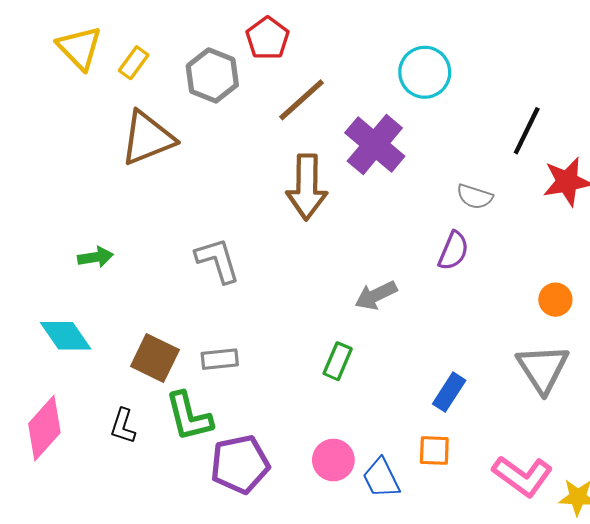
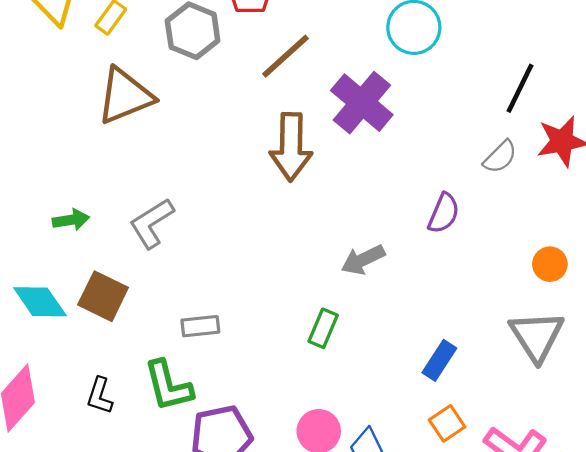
gray semicircle: (475, 197) -> (500, 157), moved, turned -63
gray L-shape: (218, 260) -> (152, 223), moved, turned -105
brown square: (155, 358) -> (103, 296), moved
orange square: (434, 450) -> (447, 423), moved, turned -36

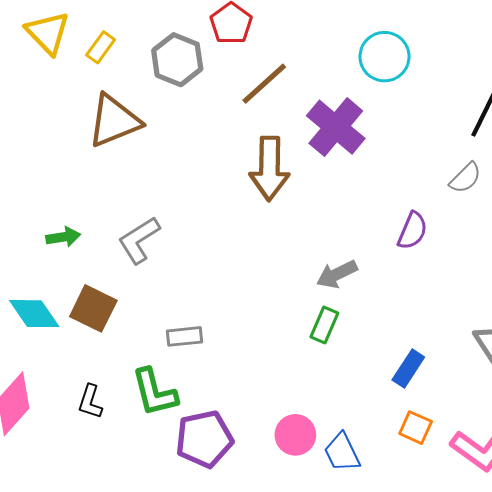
green rectangle: (323, 328) -> (324, 325), moved
orange square: (447, 423) -> (416, 428), turned -32

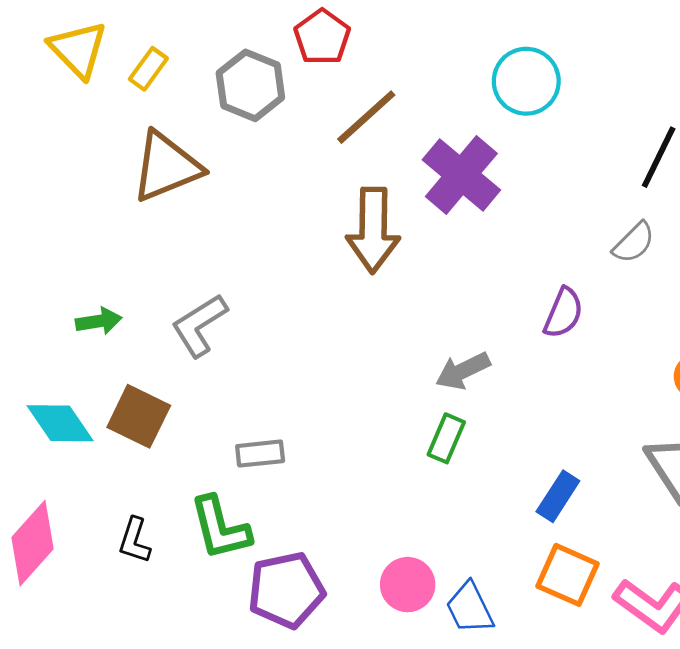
orange square: (416, 428) -> (568, 575), size x1.4

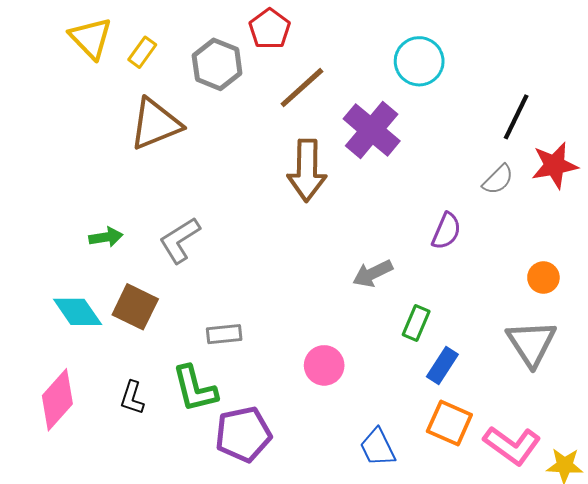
green rectangle: (446, 438) -> (416, 323), moved
pink circle: (408, 585) -> (324, 365), moved

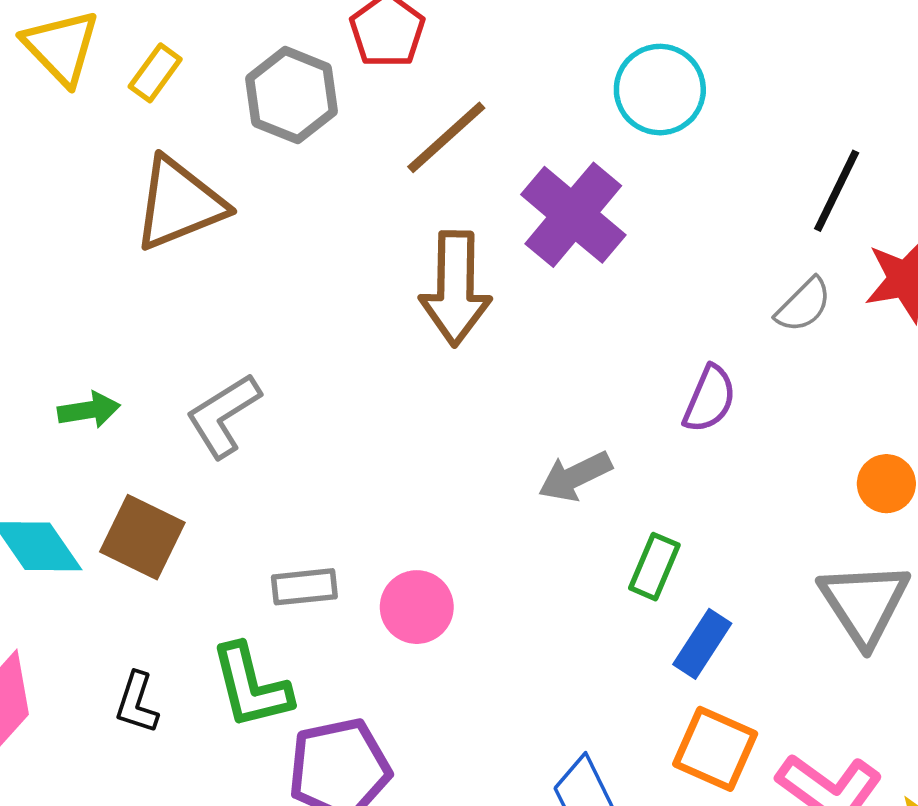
pink circle: (324, 365) -> (417, 607), moved

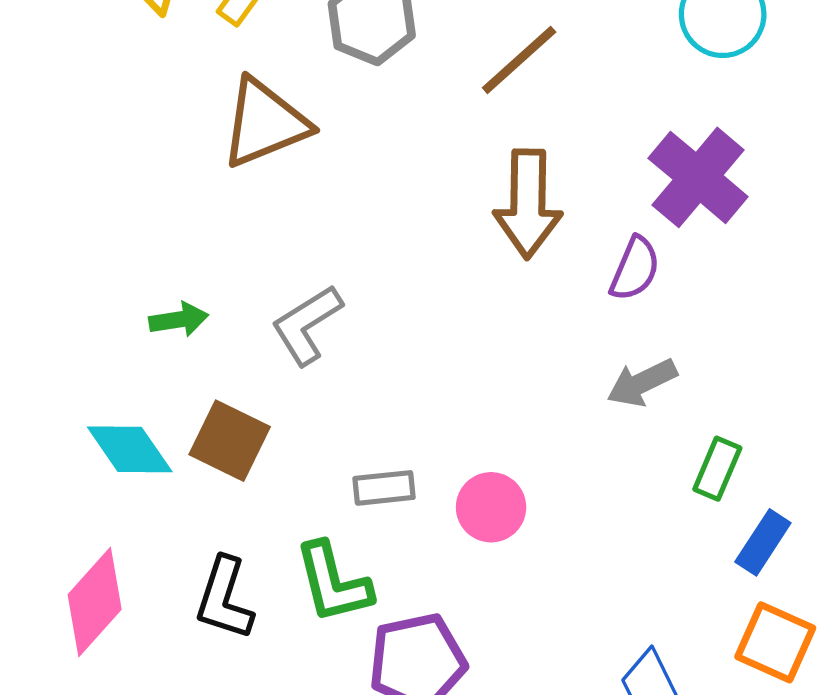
purple cross: (573, 215) -> (698, 177), moved
purple semicircle: (710, 399) -> (635, 269), moved
black L-shape: (137, 703) -> (224, 598), size x1.4

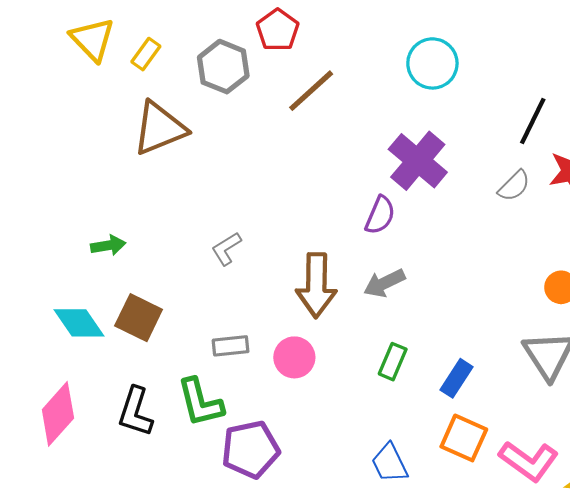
brown arrow: (528, 204) -> (316, 285), moved
gray L-shape: (307, 325) -> (226, 249), moved, size x0.7
green rectangle: (717, 469) -> (393, 362), moved

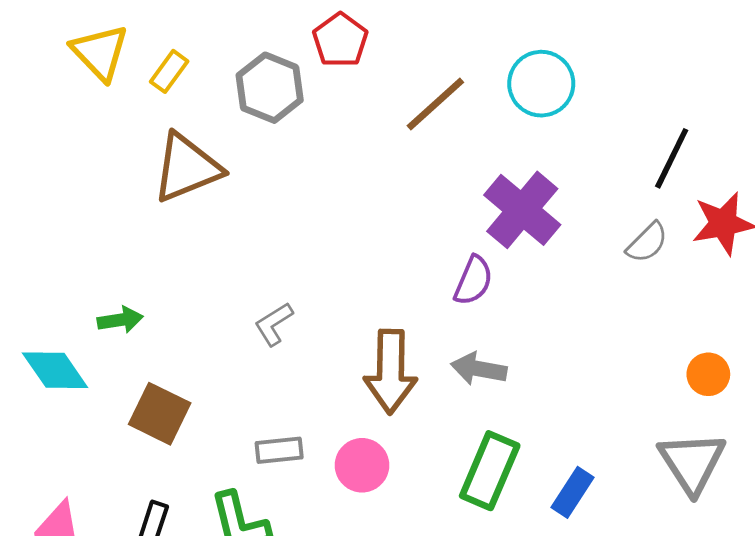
brown line: (311, 91) -> (435, 104), moved
gray arrow: (384, 283) -> (479, 369), turned 36
cyan diamond: (79, 323) -> (55, 370), moved
green rectangle: (393, 362) -> (490, 471), size x1.6

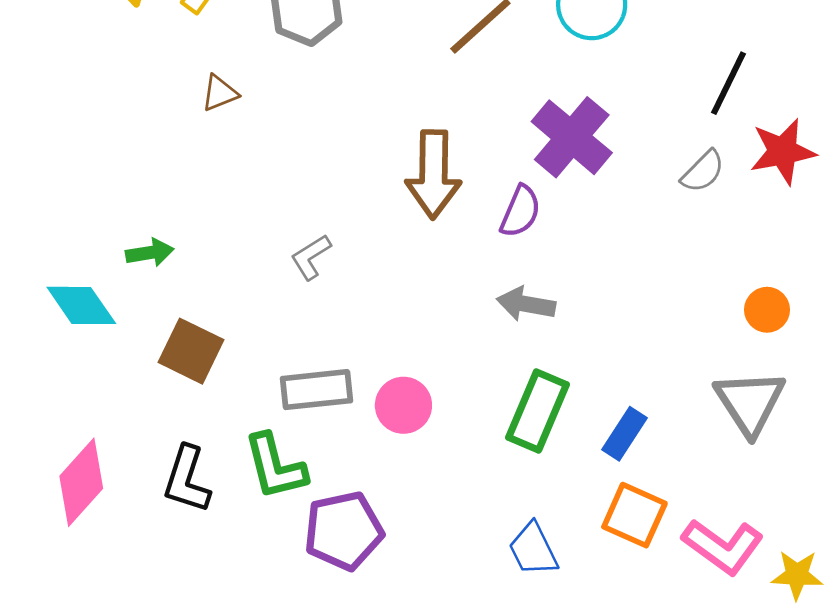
brown triangle: (187, 168) -> (220, 93), size x0.5
brown arrow: (391, 372) -> (433, 174), moved
gray rectangle: (279, 450) -> (317, 390), size x1.4

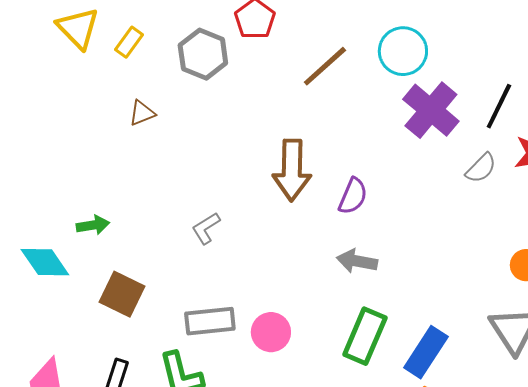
purple cross: (572, 137) -> (431, 110), moved
blue rectangle: (624, 434) -> (426, 352), size x1.4

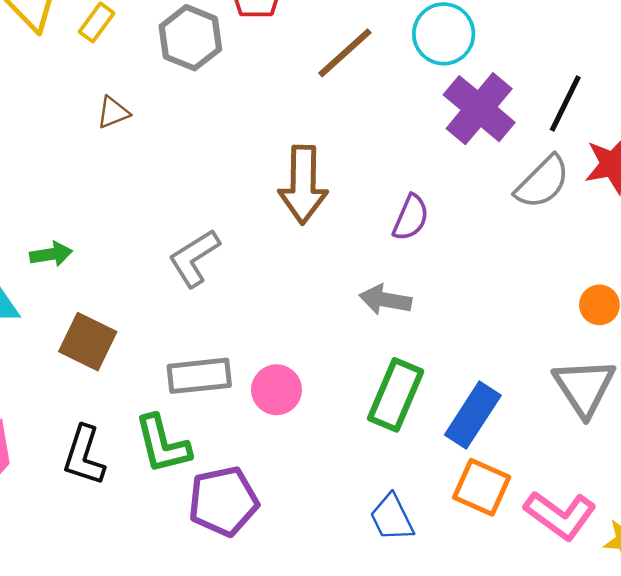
gray semicircle: (481, 168) -> (542, 182), size x1.4
purple semicircle: (353, 196) -> (411, 218), moved
gray L-shape: (206, 228) -> (194, 258), size x1.4

